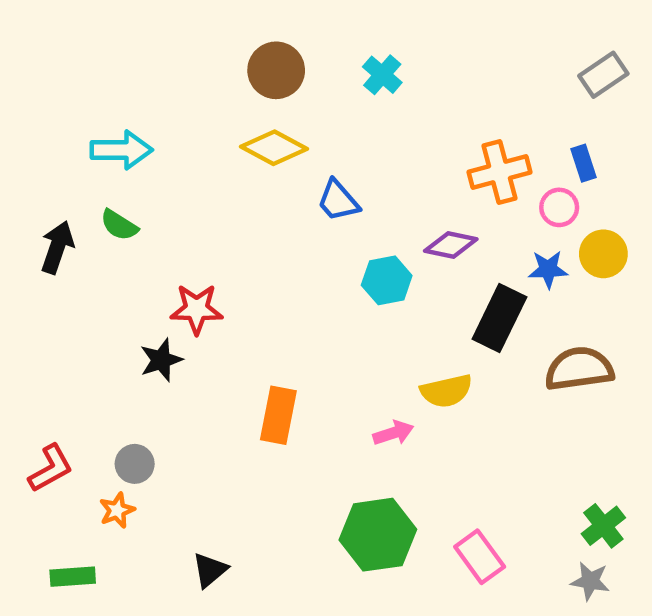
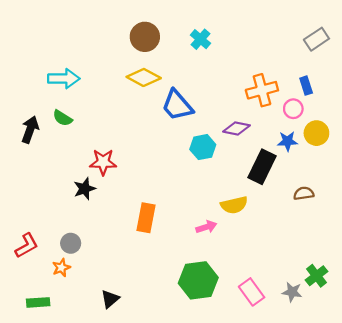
blue trapezoid: (338, 201) -> (177, 105), size x1.4
brown semicircle: (579, 369) -> (304, 193), size x0.6
gray star: (590, 581) -> (292, 292), moved

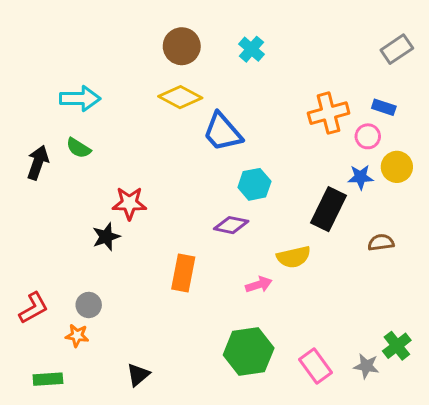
blue rectangle: (306, 86) -> (384, 107), turned -54
purple diamond: (236, 128) -> (231, 225), moved
orange star: (61, 268) -> (77, 336), turned 30

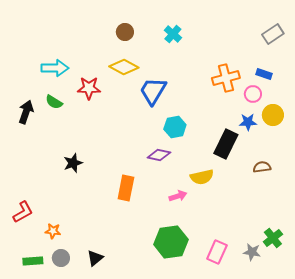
brown circle: (182, 46) -> (125, 32), size x0.7
blue trapezoid: (222, 132) -> (153, 91), turned 72
red star: (129, 203) -> (89, 88), moved
gray circle: (89, 305) -> (61, 258), moved
pink rectangle: (315, 366) -> (217, 252), turned 60

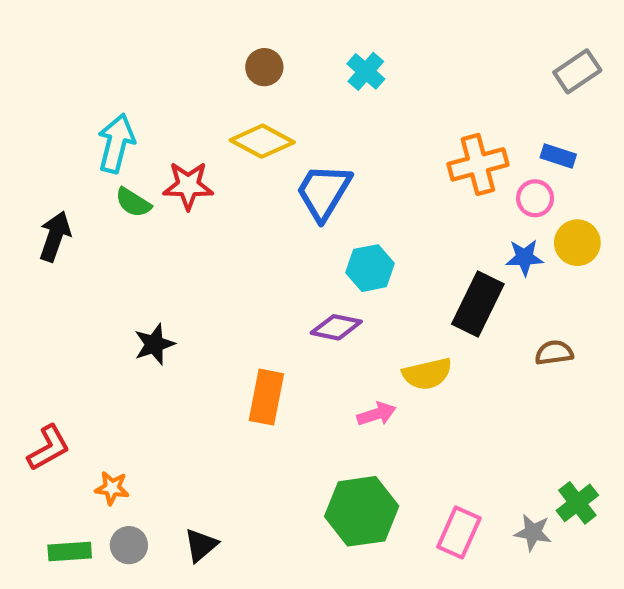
cyan arrow: (55, 68) -> (116, 143), turned -76
green semicircle: (54, 102) -> (133, 202), moved

